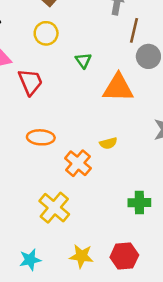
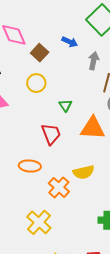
red trapezoid: (30, 82) -> (51, 134), moved
yellow semicircle: (108, 143) -> (84, 172), size x1.5

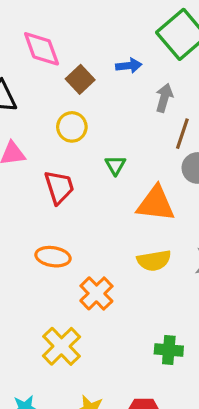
blue arrow: (70, 42) -> (129, 66), turned -35
red trapezoid: (51, 134) -> (59, 187), moved
yellow semicircle: (84, 172) -> (154, 260), moved

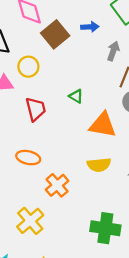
brown square: (80, 79) -> (55, 34), size x1.4
yellow circle: (72, 127) -> (28, 67), moved
green triangle: (115, 165) -> (76, 96), turned -32
green cross: (169, 350) -> (105, 228), size x1.5

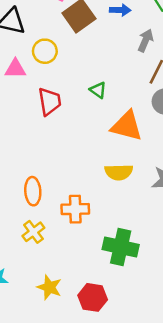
orange ellipse: (28, 158) -> (33, 191), moved, turned 70
orange cross: (57, 185) -> (75, 209), moved, turned 35
yellow cross: (30, 221) -> (33, 232), size x0.7

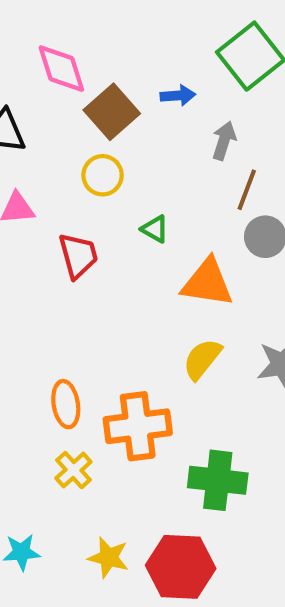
yellow circle: (45, 51) -> (103, 175), moved
yellow semicircle: (119, 172) -> (202, 359), turned 136
orange cross: (75, 209) -> (138, 426), size x1.4
red hexagon: (93, 297) -> (181, 567), size x1.4

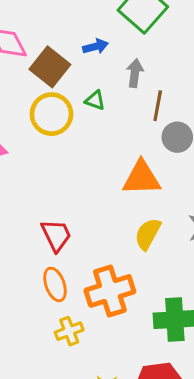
yellow circle: (103, 175) -> (52, 114), size x1.4
green triangle: (155, 229) -> (95, 100), moved
red trapezoid: (78, 256) -> (56, 235), moved
yellow cross: (73, 470) -> (69, 331), turned 32

